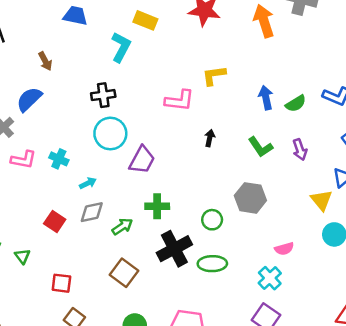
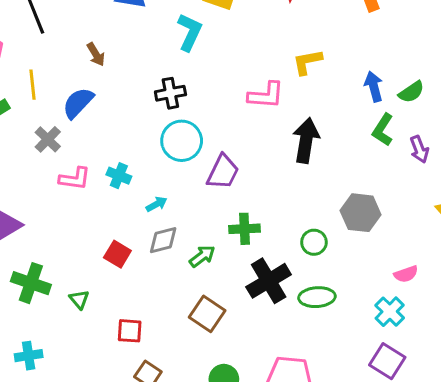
black arrow: (210, 138) -> (306, 140), size x2.0
green L-shape: (261, 147) -> (383, 130), moved, turned 70

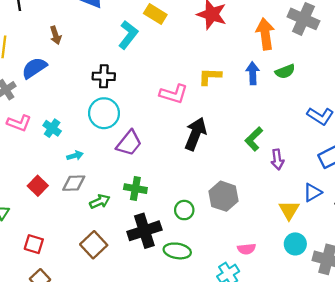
blue arrow: (374, 86) -> (253, 73), moved
green semicircle: (411, 92) -> (285, 71), moved

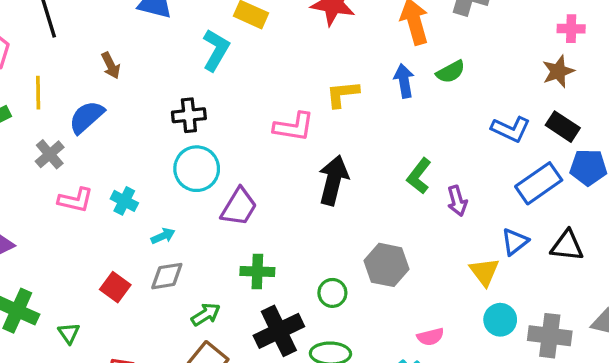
green arrow: (100, 202) -> (206, 314), moved

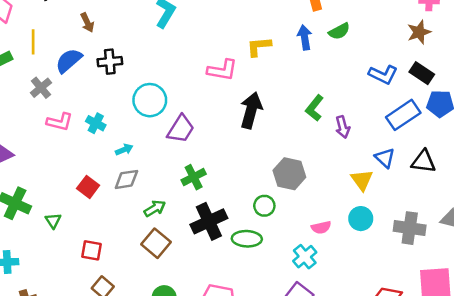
black cross: (189, 115) -> (110, 62), moved
blue triangle: (515, 242) -> (385, 158), turned -40
green cross: (257, 272) -> (194, 177), turned -30
green circle: (332, 293) -> (264, 206), moved
cyan circle: (500, 320) -> (361, 219), moved

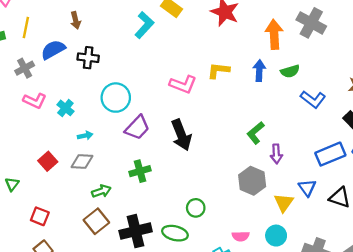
blue L-shape: (383, 75) -> (313, 99), moved
black arrow: (251, 110) -> (181, 135), moved, turned 132
gray hexagon: (289, 174) -> (252, 181), moved
black cross: (209, 221) -> (136, 231), moved

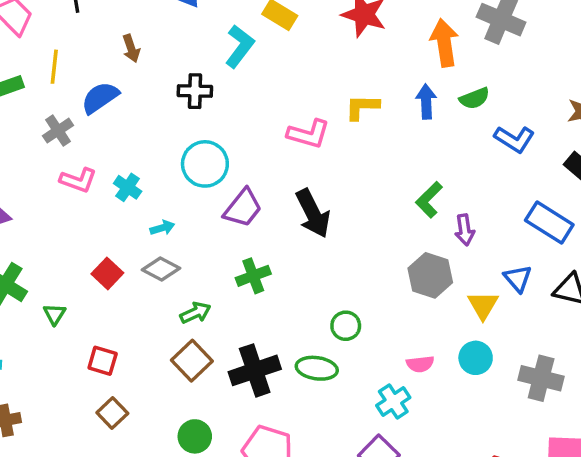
black cross: (88, 58) -> (195, 91), moved
blue rectangle: (330, 154) -> (549, 222), turned 60
gray diamond: (82, 161) -> (161, 269), turned 30

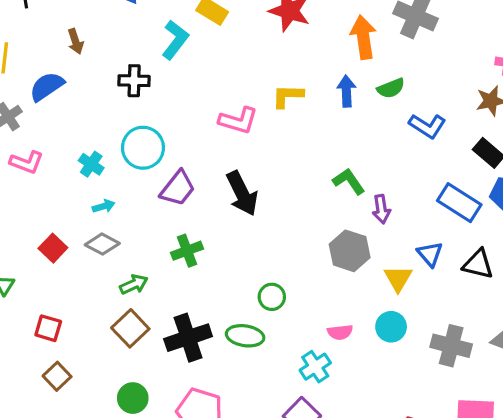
cyan cross: (128, 187) -> (91, 164), moved
green L-shape: (429, 200) -> (349, 181), turned 100

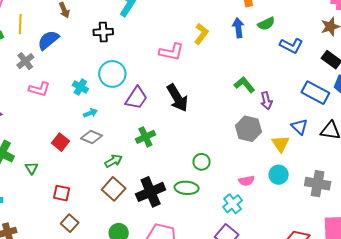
yellow L-shape: (288, 96) -> (201, 34), turned 130

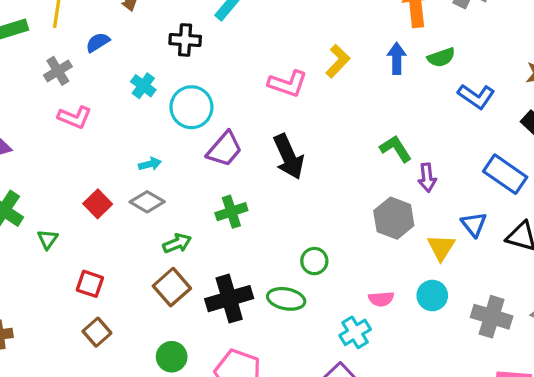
blue semicircle: (48, 40) -> (98, 42), size x0.7
cyan cross: (80, 87) -> (143, 86), moved

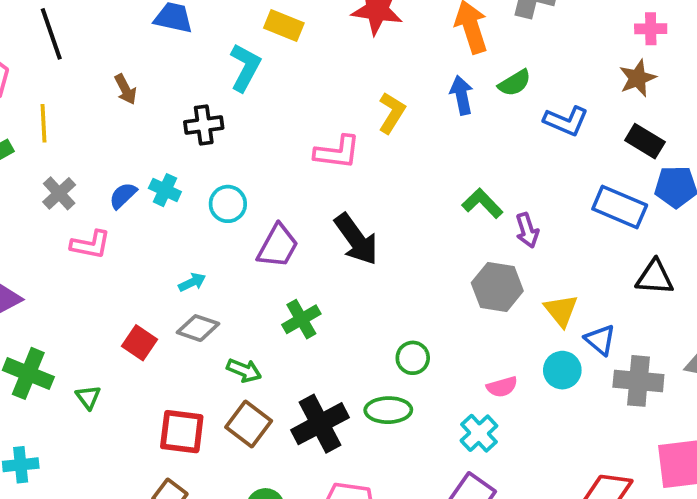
blue semicircle: (98, 42) -> (123, 196), moved
cyan circle: (191, 107) -> (228, 204), size x0.7
blue triangle: (474, 224) -> (600, 340), moved
green arrow: (177, 243) -> (244, 370), turned 56
red square: (90, 284) -> (182, 432), moved, size x1.4

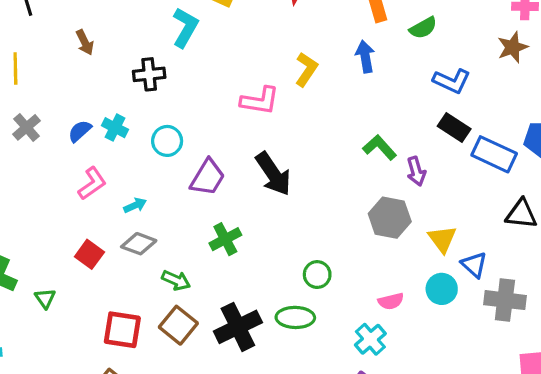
green semicircle: (515, 83) -> (423, 28), moved
black rectangle: (645, 141) -> (454, 127), moved
pink L-shape: (91, 245) -> (92, 183), moved, turned -48

